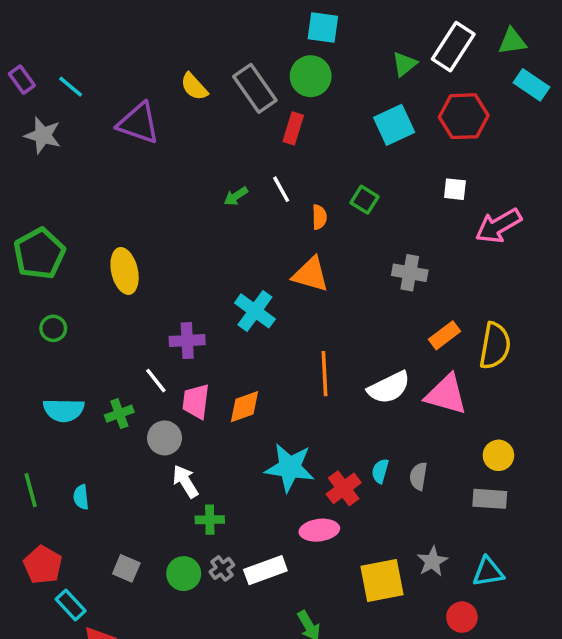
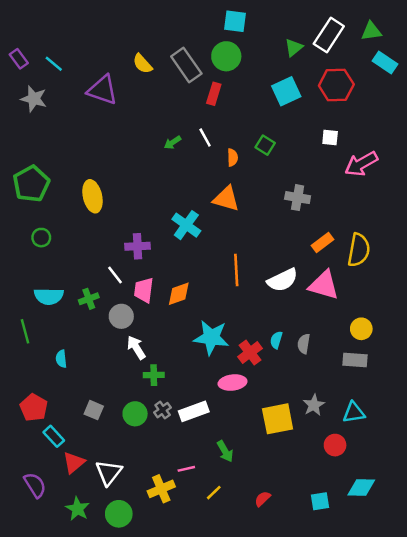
green line: (31, 490) -> (25, 331), moved

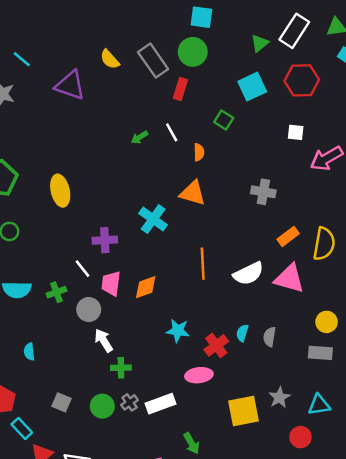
green square: (265, 145) -> (224, 120), moved
cyan star: (211, 338) -> (178, 331), size x0.7

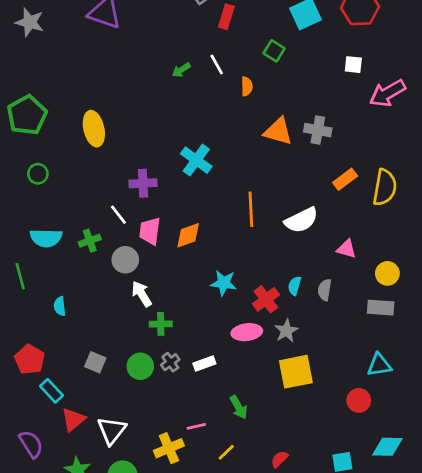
orange triangle: (193, 193) -> (278, 131), moved
pink triangle: (289, 279) -> (346, 249), moved, size x0.6
gray star: (279, 397) -> (286, 331), moved
white rectangle: (161, 404) -> (204, 364), size x0.7

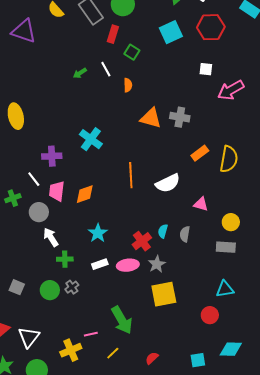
green square: (274, 51) -> (132, 52), moved
cyan star: (224, 283) -> (98, 233), moved, turned 30
white rectangle: (204, 364) -> (100, 264), moved
green arrow: (239, 407) -> (122, 320), size x1.6

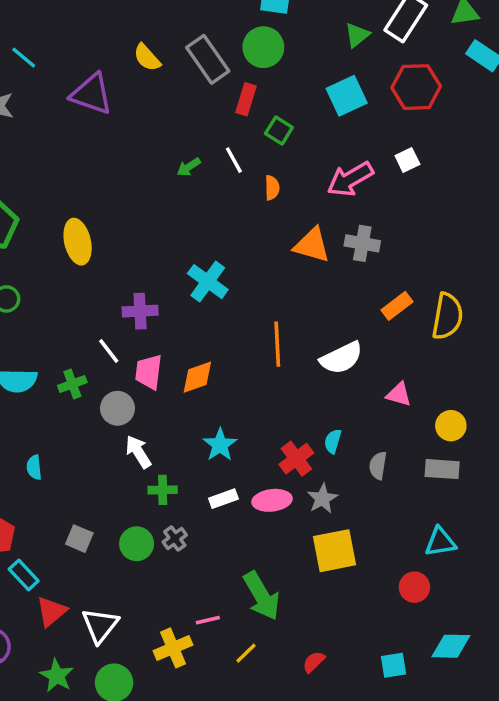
white square: (206, 69) -> (407, 160), turned -32
pink arrow: (231, 90) -> (350, 179), moved
gray semicircle: (185, 234) -> (378, 466), moved

